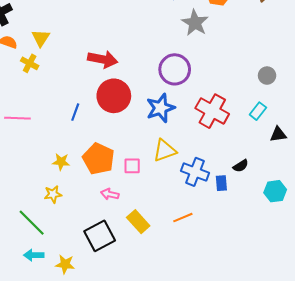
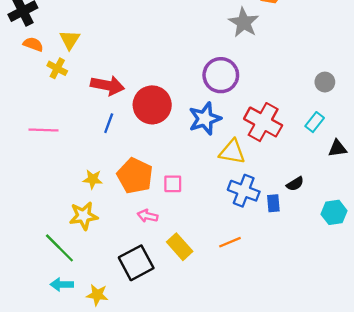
red arrow: (103, 59) -> (108, 85), moved
yellow triangle: (165, 151) -> (232, 152), moved, turned 30
yellow star: (53, 194) -> (84, 216), size x1.4

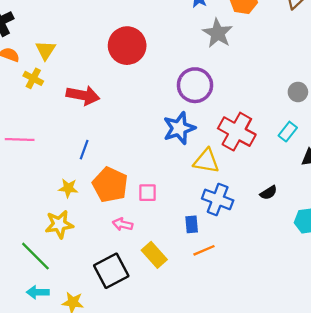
red circle: (152, 105) -> (127, 46), moved
blue line: (109, 123) -> (84, 150), moved
blue rectangle: (273, 203) -> (192, 224), moved

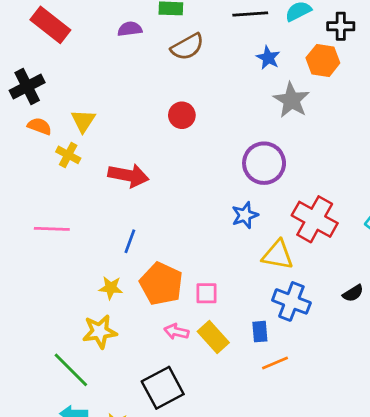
red circle: (127, 46) -> (182, 115), size x0.6
blue star: (179, 128) -> (245, 215), size x0.7
yellow rectangle: (154, 255) -> (213, 337), moved

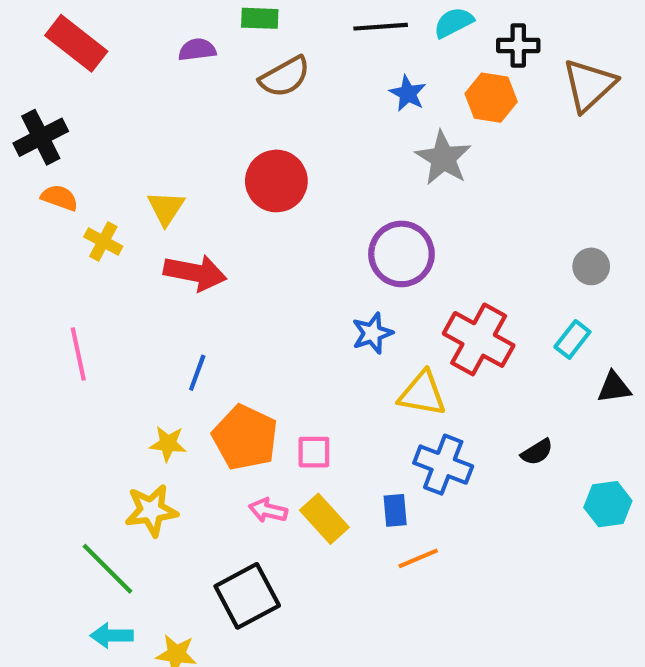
red circle: (182, 115) -> (276, 181), size x1.5
yellow triangle: (83, 121) -> (166, 208), moved
pink line: (52, 229) -> (78, 354), turned 76

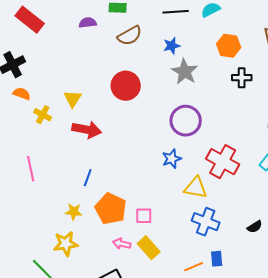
black cross: (518, 45) -> (242, 78), moved
blue star: (408, 93) -> (172, 46), moved, turned 30
gray star: (443, 158) -> (185, 72), moved
black semicircle: (537, 452) -> (255, 227), moved
blue rectangle: (395, 510) -> (217, 259), moved

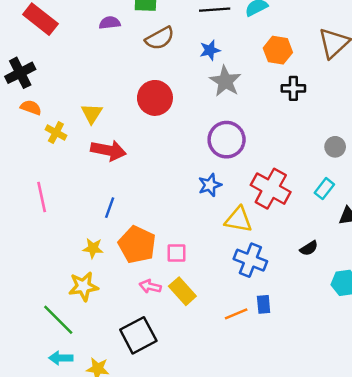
black semicircle: (255, 227) -> (309, 248), moved

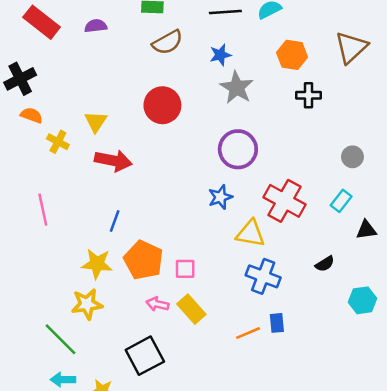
purple semicircle: (110, 23) -> (96, 26), moved
yellow star: (93, 248) -> (97, 264), size x1.4

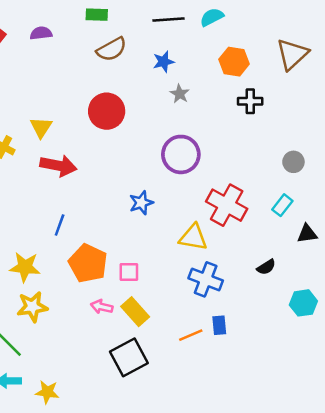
gray star: (237, 88) -> (180, 94), size x0.6
blue star: (220, 197) -> (141, 203), moved
yellow star: (97, 264) -> (25, 267), moved
black square: (145, 356) -> (129, 357), moved

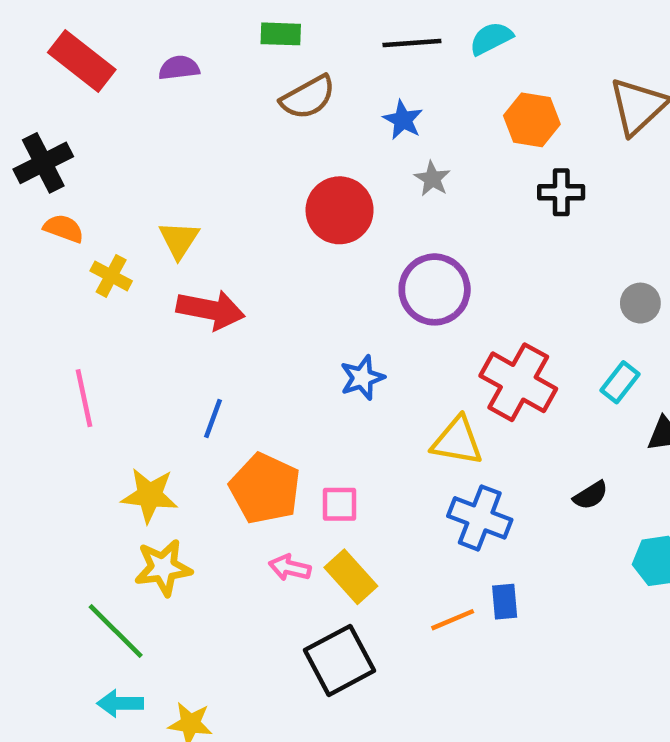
blue star: (164, 62) -> (403, 120), turned -30
red circle: (107, 111) -> (340, 210), moved

